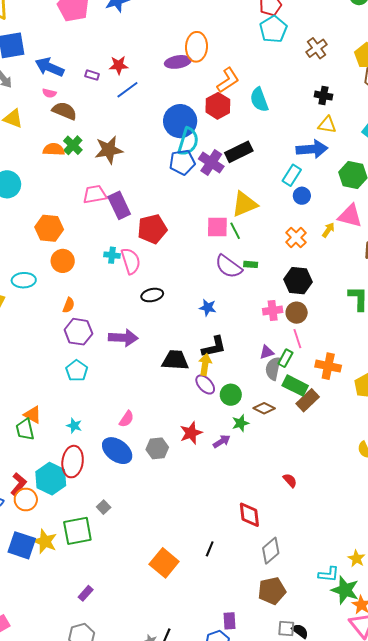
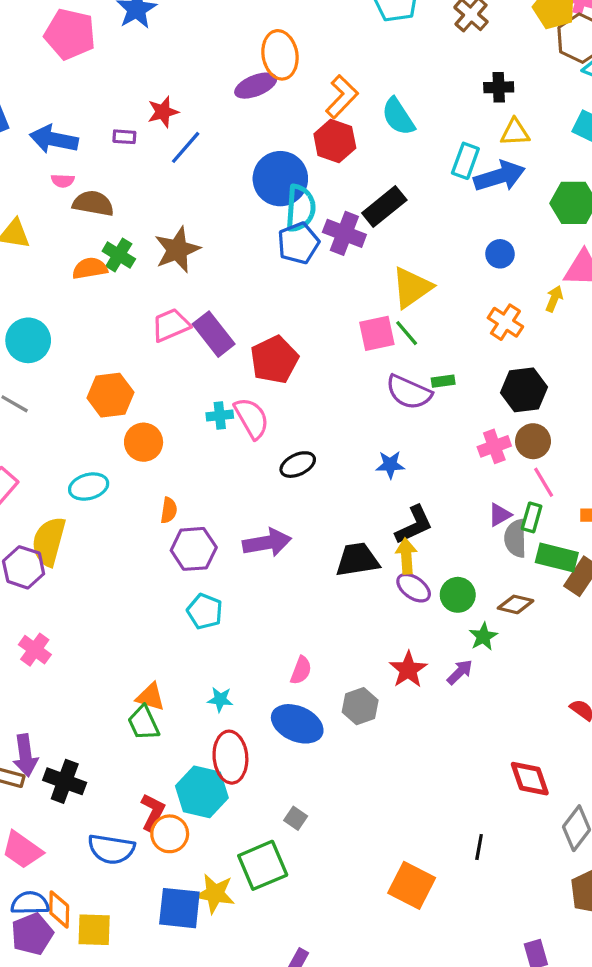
cyan rectangle: (292, 175) -> (465, 161), moved

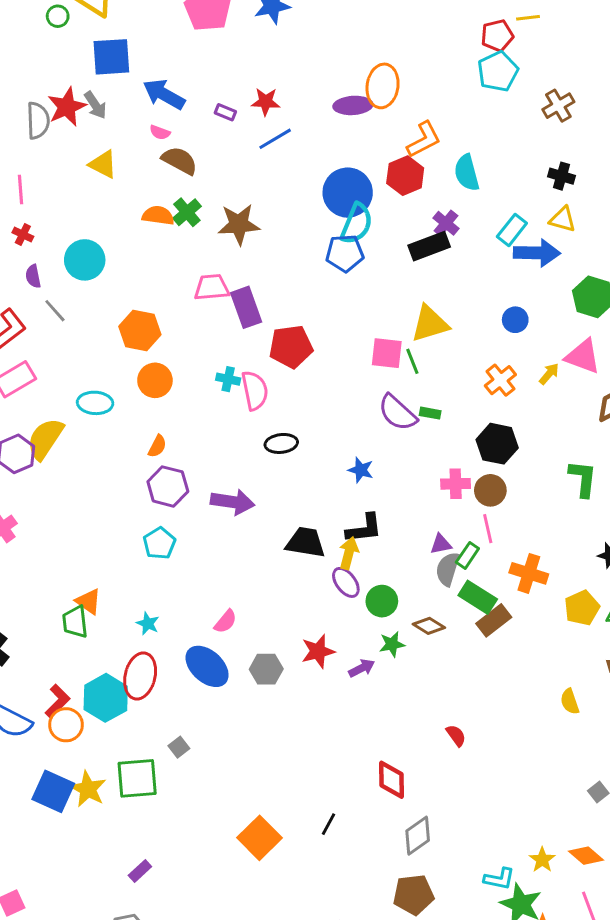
purple cross: (344, 233) -> (446, 223), moved, size x0.7

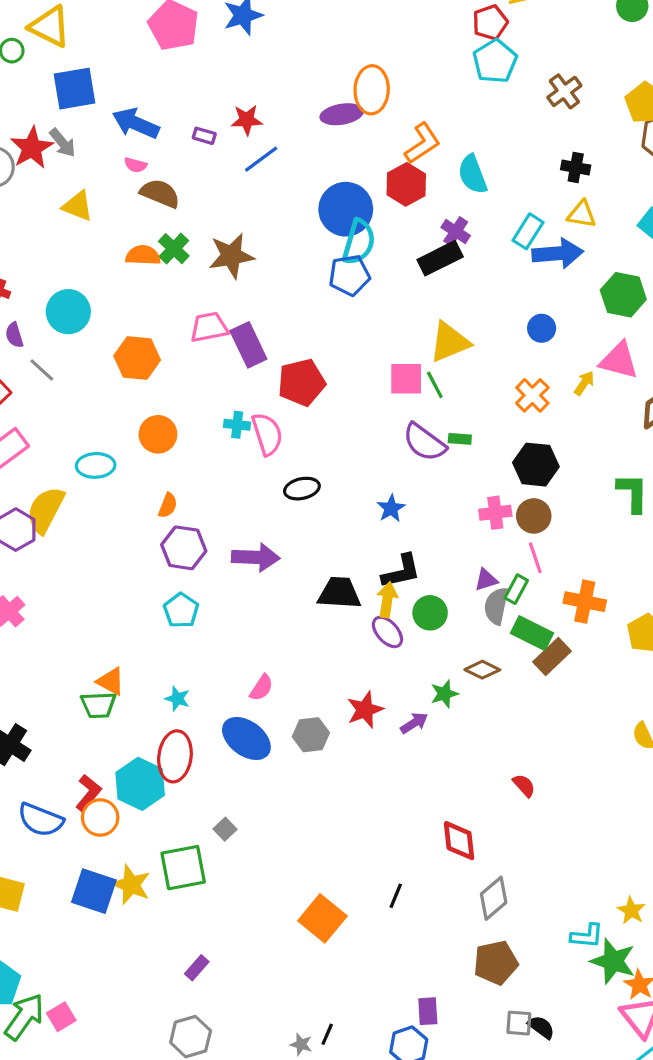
orange hexagon: (140, 331) -> (137, 358), moved
blue star: (361, 470) -> (391, 508), turned 30
green circle: (382, 601) -> (430, 613), moved
green trapezoid: (75, 622) -> (98, 705), turned -80

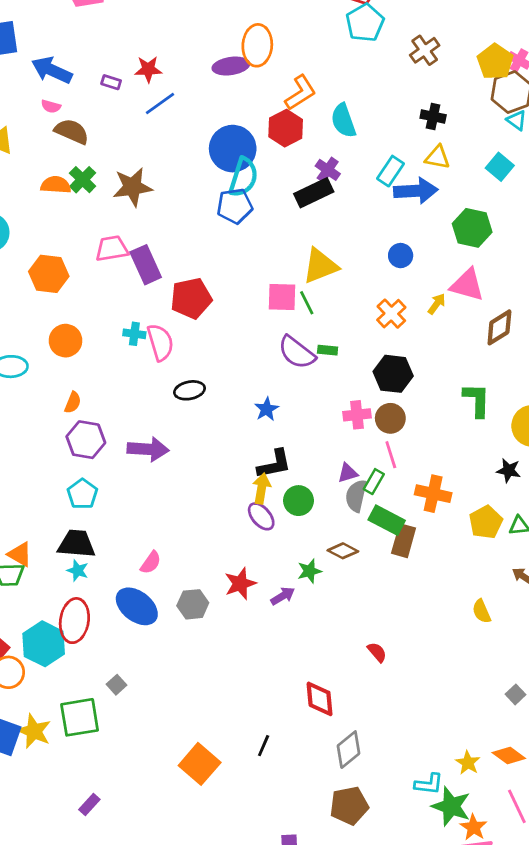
black trapezoid: (339, 593) -> (76, 544), moved
brown rectangle: (552, 656) -> (404, 541), turned -32

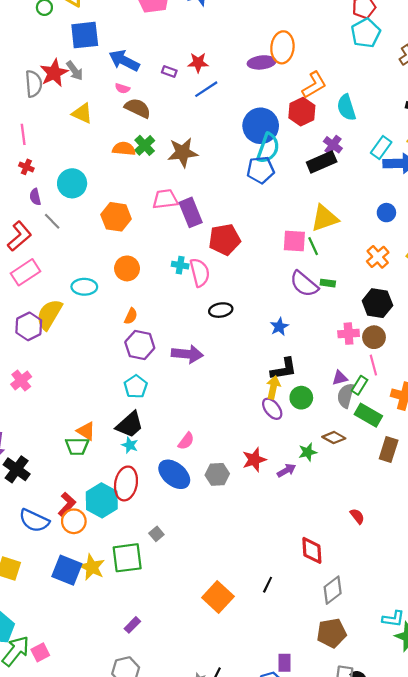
brown rectangle: (404, 541) -> (389, 449), moved
black trapezoid: (76, 544) -> (130, 425), turned 132

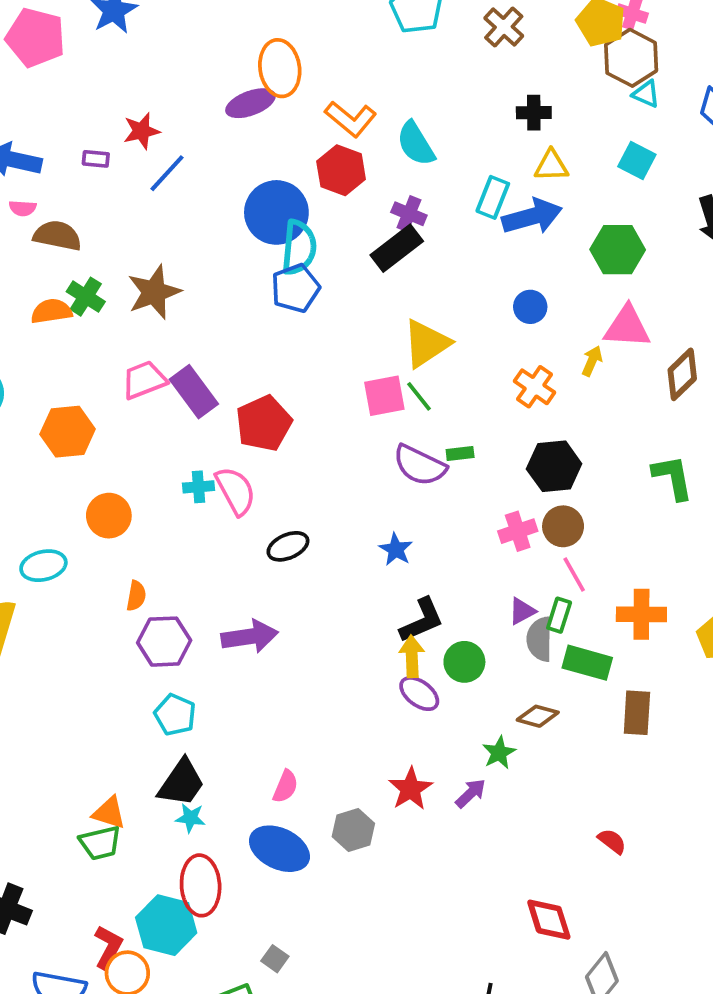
orange L-shape: (314, 85) -> (351, 119), turned 84

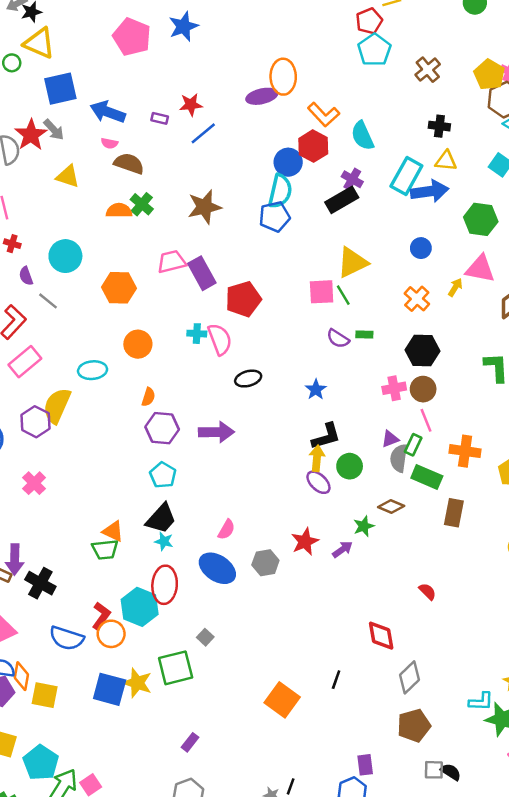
cyan rectangle: (493, 197) -> (406, 176), size x1.4
blue circle: (276, 212) -> (288, 162), moved, size x0.7
brown star: (154, 292) -> (204, 207), moved
purple semicircle: (420, 465) -> (338, 339), size x0.7

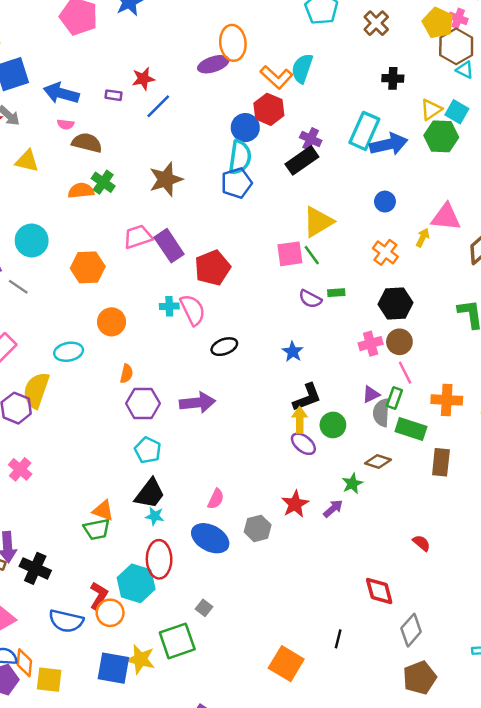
cyan semicircle: (362, 136) -> (302, 68), moved, turned 48
yellow triangle: (446, 161) -> (431, 110), moved, turned -35
green hexagon: (481, 219) -> (441, 136), moved

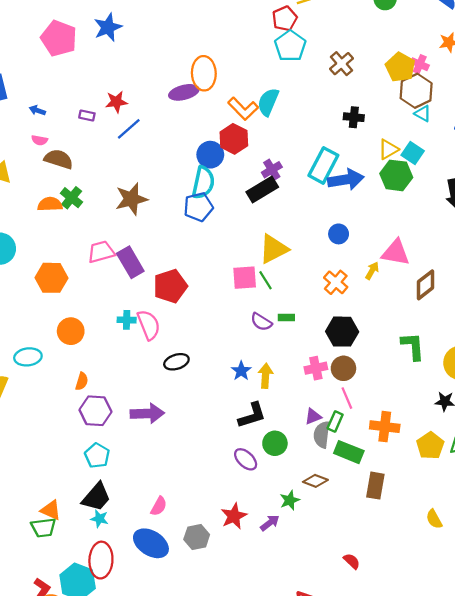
blue arrow: (61, 93) -> (37, 110), size x0.5
purple cross: (311, 139) -> (272, 170), turned 30
yellow arrow: (300, 420) -> (266, 376), moved

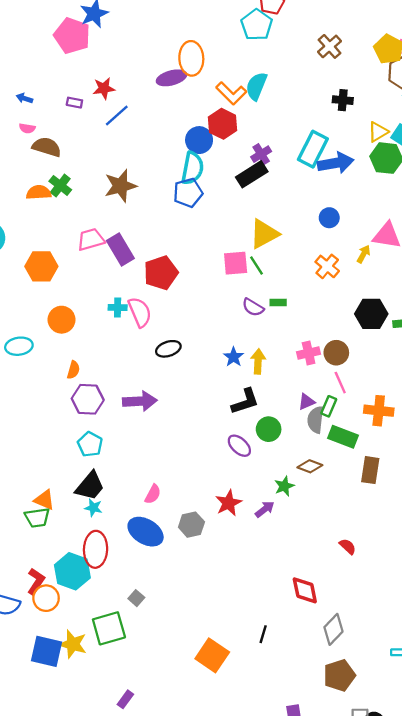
pink pentagon: (59, 38) -> (72, 36), moved
cyan pentagon: (290, 46) -> (257, 25), moved
black hexagon: (342, 332) -> (371, 314), moved

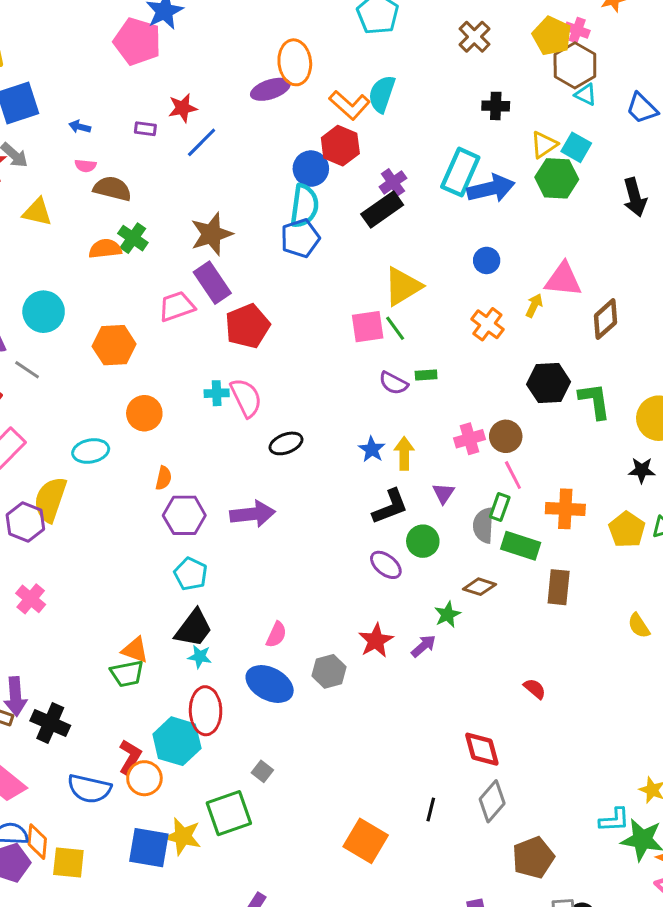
purple rectangle: (120, 249) -> (212, 283), moved
red pentagon: (161, 273) -> (247, 326), moved
purple triangle: (306, 402) -> (443, 493), moved, turned -30
gray diamond: (333, 629) -> (492, 801), moved

